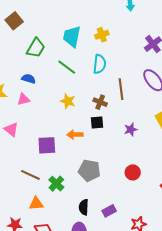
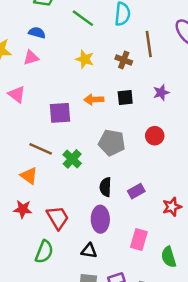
black square: (97, 123) -> (125, 98), moved
red circle: (133, 172) -> (155, 136), moved
orange triangle: (36, 204) -> (29, 176), moved, turned 42

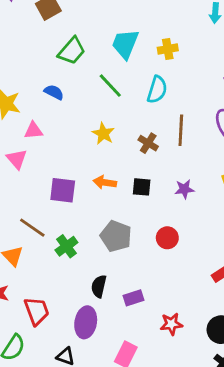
pink triangle: (31, 58) -> (33, 130), moved

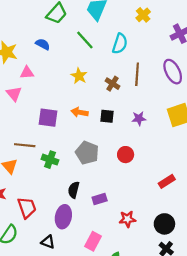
yellow cross: (168, 49) -> (143, 15), moved, turned -32
brown line: (32, 228) -> (25, 145), turned -30
green cross: (66, 246) -> (50, 160), turned -35

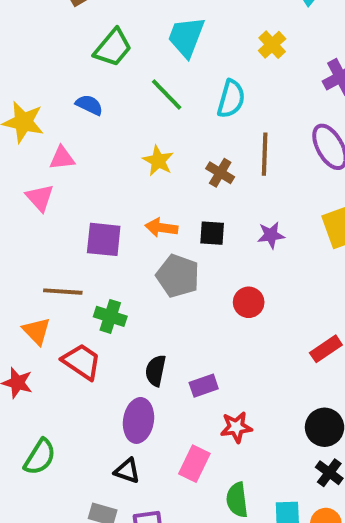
gray pentagon: (87, 153) -> (178, 276), moved
red trapezoid: (27, 208) -> (82, 362), moved, turned -35
red star: (127, 219) -> (236, 427), moved
black triangle: (48, 242) -> (127, 471), moved

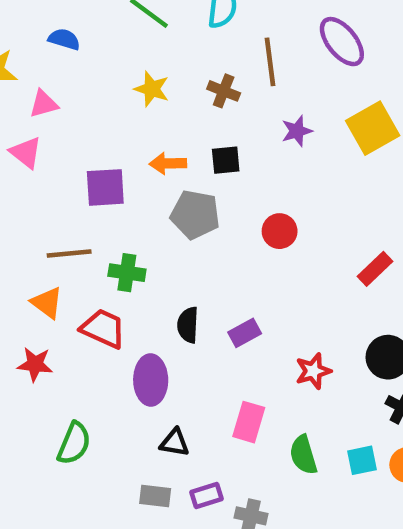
purple star: (271, 235) -> (297, 131), moved
purple ellipse: (138, 420) -> (151, 380), moved
red star: (236, 427) -> (313, 371), moved

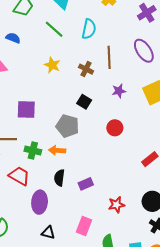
black square: (226, 160) -> (84, 102), turned 32
orange arrow: (168, 163) -> (57, 150), moved
red circle: (280, 231) -> (115, 128), moved

